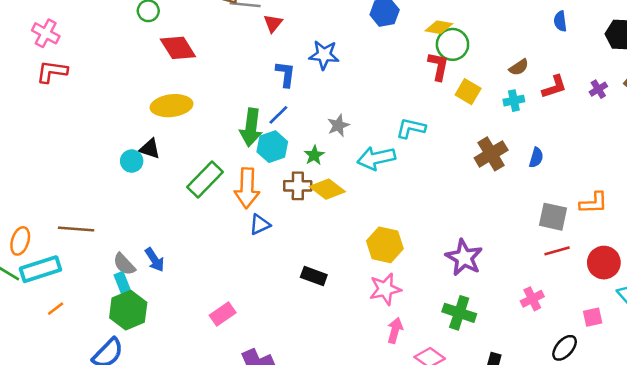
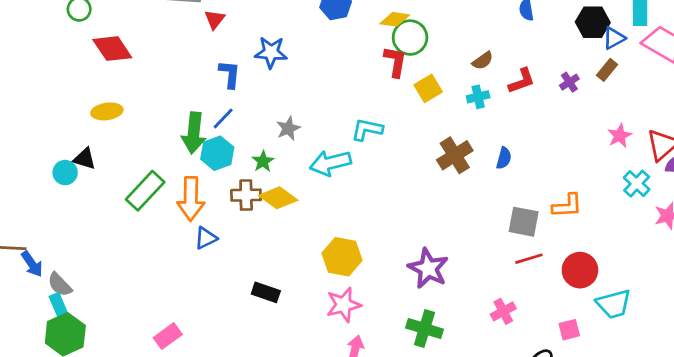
yellow square: (468, 92) -> (428, 88), turned 30
yellow ellipse: (172, 106) -> (107, 111), size x0.7
blue arrow: (155, 260) -> (32, 264), moved

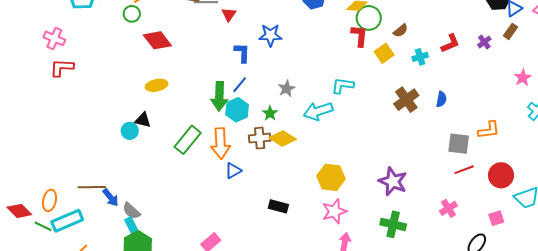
brown semicircle: (483, 61) -> (401, 31), moved

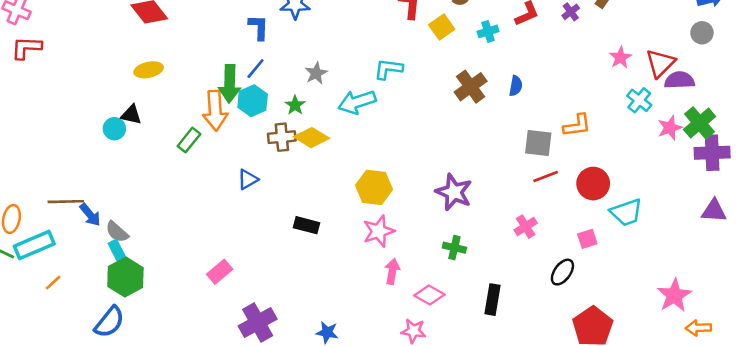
green rectangle: (188, 140) -> (189, 140), size x0.7
orange arrow: (221, 143) -> (215, 111), moved
green cross: (393, 224) -> (454, 248), size x0.7

